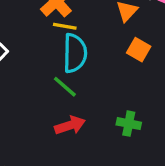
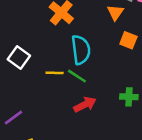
yellow line: (65, 26) -> (55, 73), moved

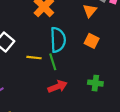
orange square: (128, 40) -> (92, 41), moved
green line: (77, 76) -> (53, 62), turned 35

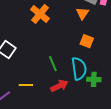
cyan semicircle: (58, 40) -> (79, 69), moved
yellow line: (34, 58) -> (26, 85), moved

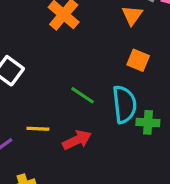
green line: (53, 64) -> (82, 95), turned -35
red arrow: (59, 86) -> (77, 140), moved

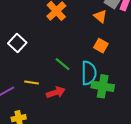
orange triangle: (132, 15) -> (100, 16), turned -32
green cross: (148, 122) -> (103, 86), size x1.5

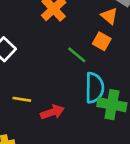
orange square: (101, 46) -> (102, 41), moved
green line: (63, 64) -> (77, 55), moved

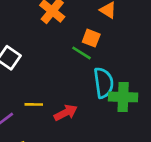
orange square: (102, 41) -> (91, 38), moved

